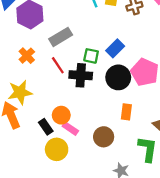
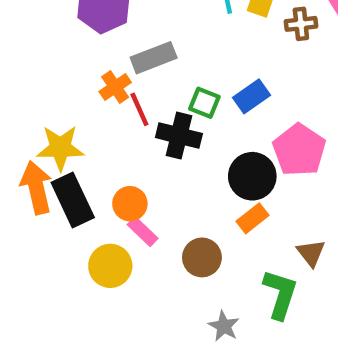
orange cross: (27, 56) -> (115, 87), moved
black circle: (118, 77) -> (252, 176), moved
orange rectangle: (126, 112) -> (252, 218), turned 35
black rectangle: (46, 127) -> (73, 200), moved, size x1.6

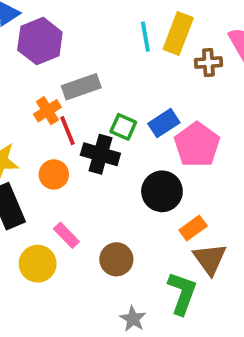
pink pentagon: (299, 150) -> (197, 145), moved
orange circle: (130, 204) -> (54, 174), moved
orange rectangle: (252, 218) -> (193, 228), moved
brown triangle: (311, 253) -> (210, 259), size x1.4

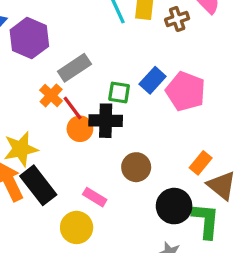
orange circle: (54, 174) -> (80, 129), moved
black circle: (162, 191) -> (174, 206), moved
brown circle: (116, 259) -> (136, 167), moved

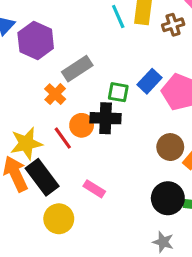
red line: (73, 108) -> (63, 138), moved
brown circle: (136, 167) -> (170, 147), moved
yellow circle: (77, 227) -> (59, 219), moved

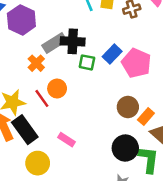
black cross: (106, 118) -> (73, 41), moved

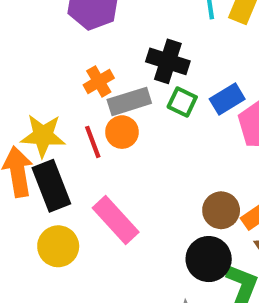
gray rectangle: (54, 43) -> (129, 101), moved
brown circle: (128, 107) -> (221, 210), moved
pink rectangle: (66, 140) -> (116, 220), size x1.6

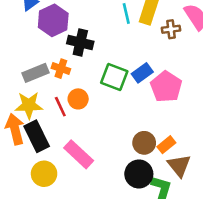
black cross: (168, 61) -> (80, 43), moved
orange cross: (99, 81) -> (61, 69), turned -36
gray rectangle: (129, 101) -> (36, 73), moved
green square: (182, 102) -> (114, 77), size x1.5

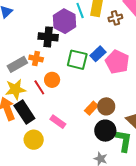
purple hexagon: (53, 20) -> (64, 21), moved
orange rectangle: (166, 145) -> (91, 108), moved
pink rectangle: (79, 154) -> (58, 122), size x0.7

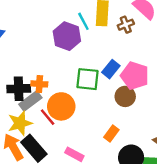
black cross: (48, 37) -> (19, 89), moved
gray rectangle: (17, 64) -> (30, 101), moved
orange circle: (52, 80) -> (61, 106), size x1.5
brown circle: (106, 106) -> (125, 96), moved

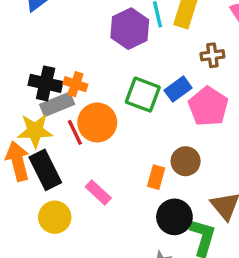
brown cross: (126, 25) -> (212, 55), moved
brown circle: (125, 96) -> (186, 161), moved
orange rectangle: (111, 133) -> (156, 177), turned -35

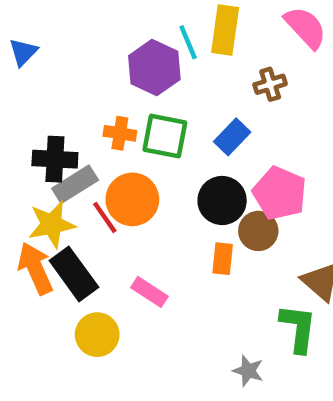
orange cross: (75, 84) -> (120, 133), moved
green square: (143, 95) -> (165, 136), moved
pink pentagon: (208, 106) -> (280, 193), moved
black circle: (174, 217) -> (222, 201), moved

